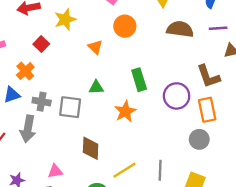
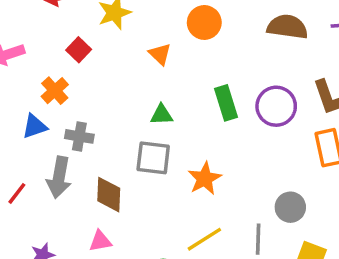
purple circle: (177, 96) -> (276, 106), moved
gray square: (70, 107) -> (153, 158), moved
orange star: (125, 111) -> (205, 178), moved
gray circle: (199, 139) -> (290, 207), moved
brown diamond: (91, 148) -> (109, 195), moved

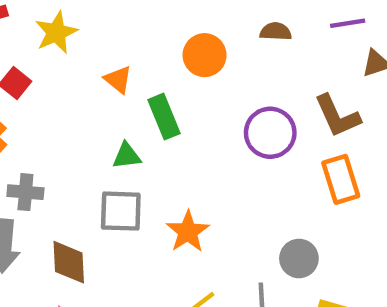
orange circle: (204, 22) -> (205, 55), moved
brown semicircle: (287, 27) -> (276, 32), size x0.6
green rectangle: (226, 103) -> (164, 117), moved

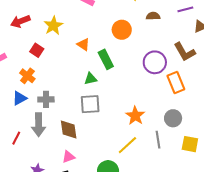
orange rectangle: (341, 179) -> (176, 82), moved
orange star: (188, 232) -> (135, 116), moved

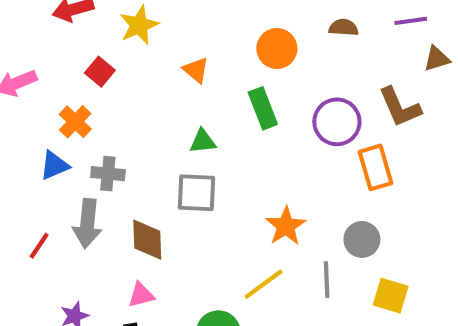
green rectangle: (106, 59) -> (263, 108), moved

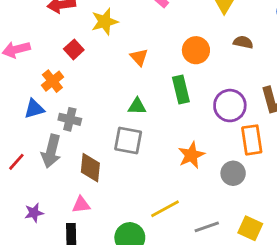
orange star: (286, 226) -> (191, 155), moved
gray circle: (362, 239) -> (233, 173), moved
gray line: (327, 280) -> (207, 227), moved, turned 65

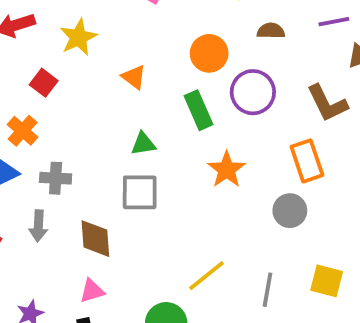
purple circle: (230, 106) -> (253, 92), moved
gray arrow: (51, 151) -> (38, 226), size x0.7
orange star: (191, 155) -> (227, 170), moved
gray line: (207, 227) -> (268, 290), turned -50

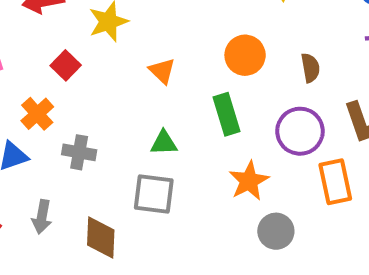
brown semicircle: (271, 31) -> (310, 68), moved, turned 72
purple circle: (253, 92) -> (300, 131), moved
gray cross: (56, 178) -> (79, 152), moved
gray circle: (290, 211) -> (276, 231), moved

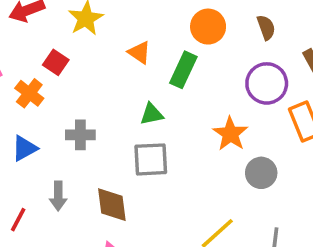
orange cross: (37, 114) -> (29, 93), moved
green rectangle: (227, 114) -> (183, 70), moved, turned 52

